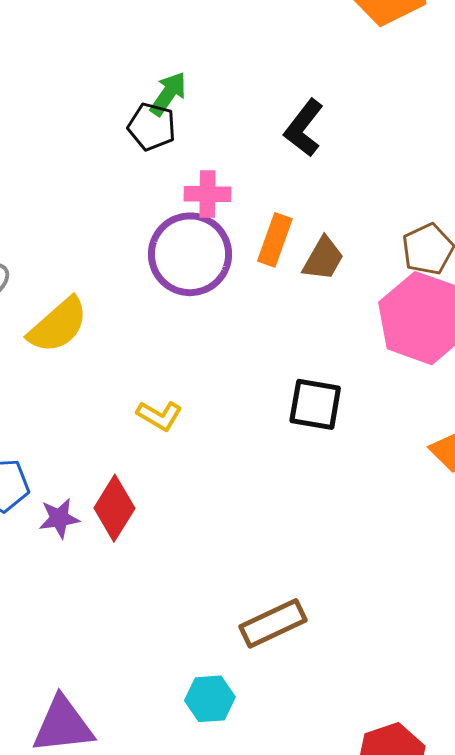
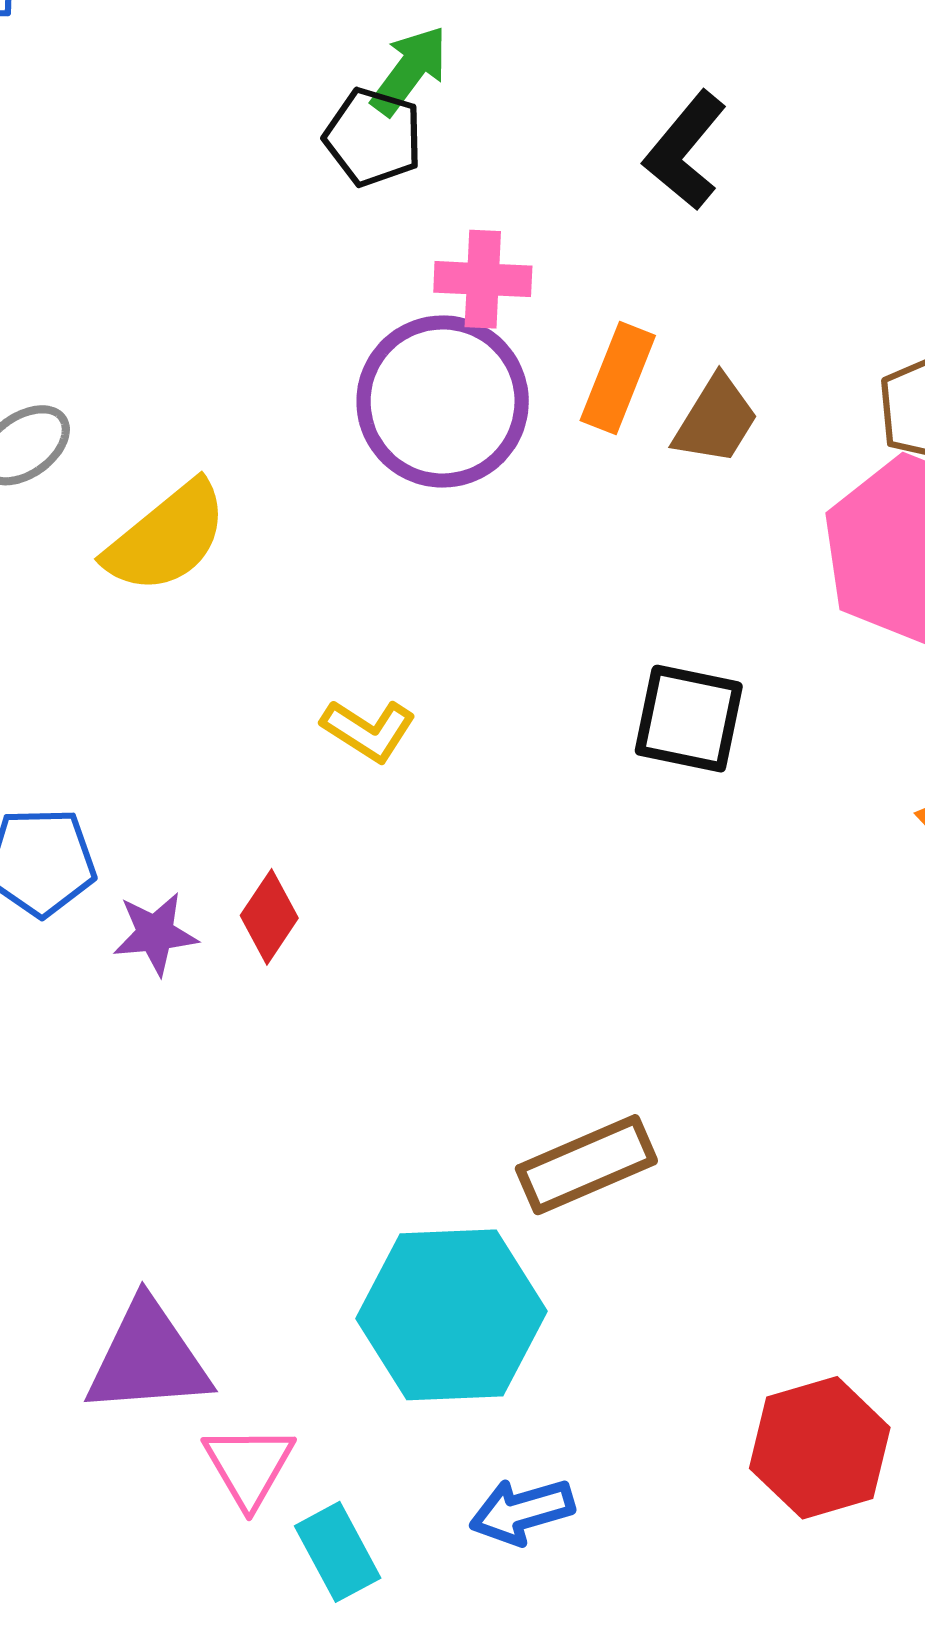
red diamond: (114, 508) -> (269, 917), size x0.7
cyan hexagon: (210, 699) -> (452, 1315), size x1.8

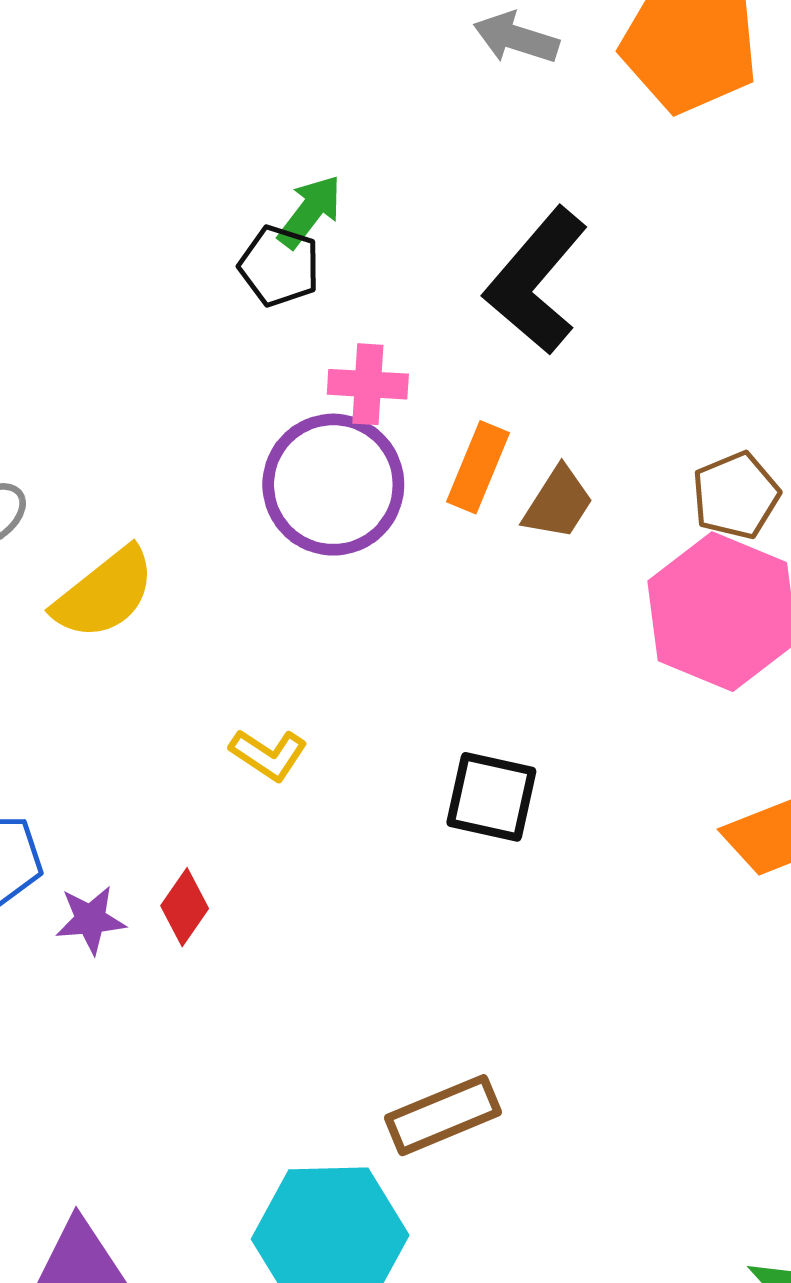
black L-shape: (685, 151) -> (536, 281), size x1.5
black square: (689, 719) -> (491, 797), moved

